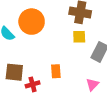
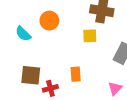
orange circle: (32, 22) -> (49, 21), size x0.7
yellow square: (79, 37) -> (90, 36), moved

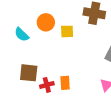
yellow square: (90, 36) -> (67, 31), moved
orange rectangle: (76, 74) -> (65, 83), moved

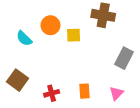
brown square: (29, 73) -> (18, 80), moved, turned 30
orange rectangle: (65, 83) -> (84, 91), moved

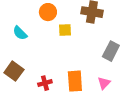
orange circle: (50, 25) -> (48, 12), moved
orange rectangle: (84, 91) -> (75, 81), size x1.5

